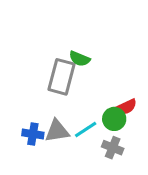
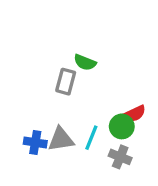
gray rectangle: (61, 77) -> (66, 82), size x0.7
cyan line: (86, 129) -> (91, 138), turned -35

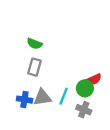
green semicircle: (85, 62) -> (35, 44), moved
gray rectangle: (66, 82) -> (35, 67), moved

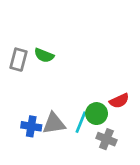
gray rectangle: (35, 67) -> (18, 60), moved
green circle: (85, 88) -> (97, 114), moved

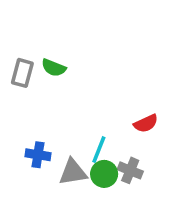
green circle: (97, 114) -> (104, 174), moved
gray triangle: (54, 123) -> (73, 172), moved

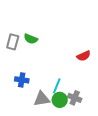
red semicircle: (146, 123) -> (84, 56), moved
blue cross: (38, 155) -> (22, 80), moved

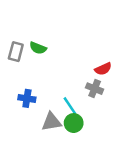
cyan line: (57, 86) -> (70, 106), turned -56
gray cross: (75, 98) -> (95, 89), moved

